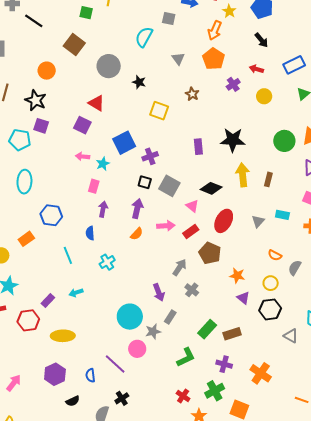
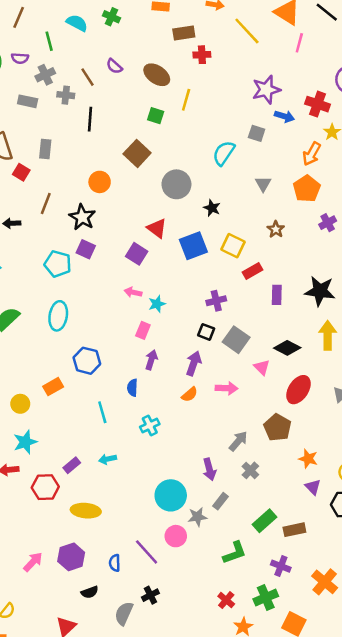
black line: (34, 21) -> (90, 119), turned 54
blue square: (124, 143) -> (193, 246), moved
red rectangle: (191, 231) -> (252, 271), moved
pink arrow: (14, 383) -> (33, 562), moved

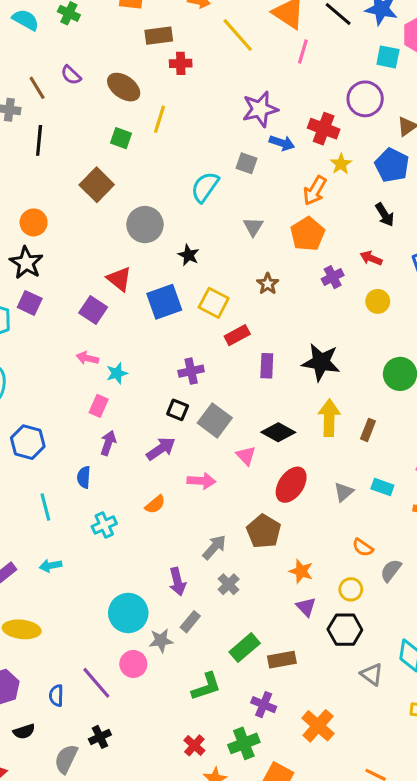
orange circle: (100, 182) -> (34, 222), moved
purple arrow: (194, 363) -> (161, 449), turned 35
orange semicircle: (190, 394) -> (155, 504), moved

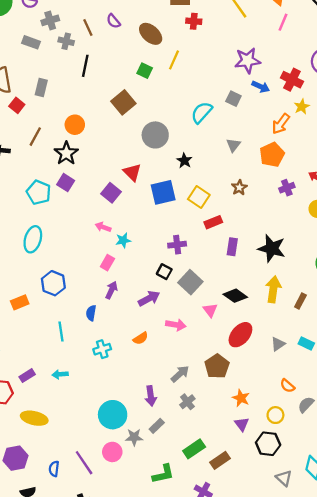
brown rectangle: (282, 660) -> (220, 460), turned -30

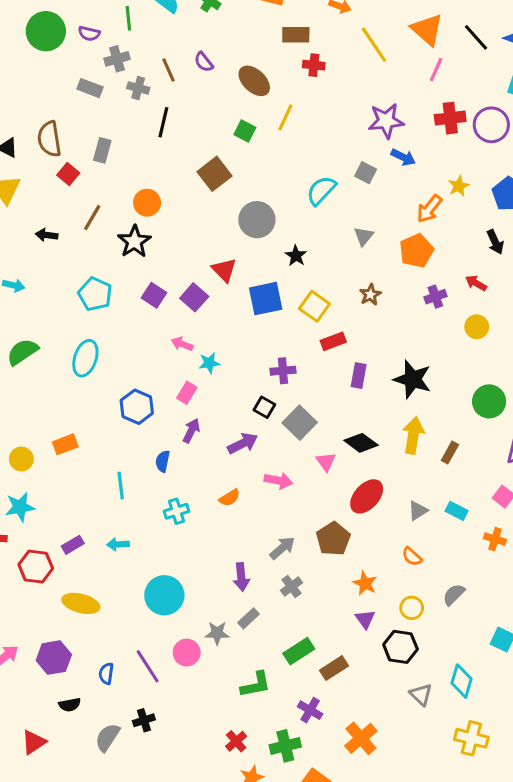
red cross: (292, 80) -> (450, 118), moved, turned -35
purple square: (66, 183) -> (154, 295), moved
blue hexagon: (53, 283) -> (137, 407), moved
orange semicircle: (287, 386) -> (412, 557), moved
cyan circle: (113, 415) -> (164, 595), moved

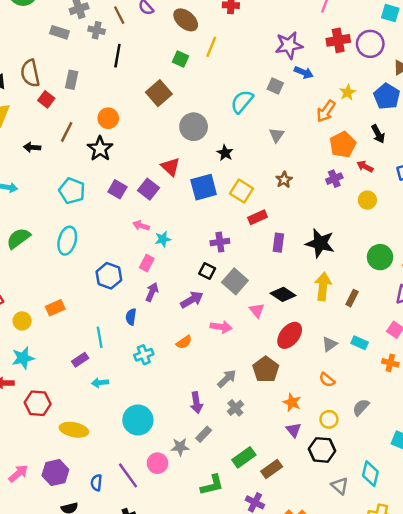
orange pentagon: (416, 251) -> (343, 145), moved
purple rectangle: (73, 545) -> (80, 360), moved

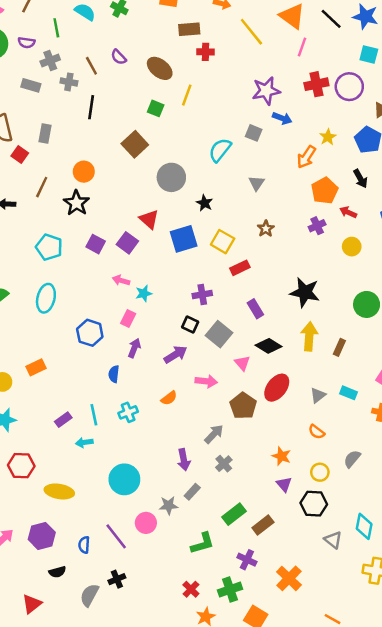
purple rectangle: (278, 243) -> (255, 309), moved, turned -36
cyan line: (100, 337) -> (94, 415), moved
brown pentagon: (266, 369) -> (243, 406), moved

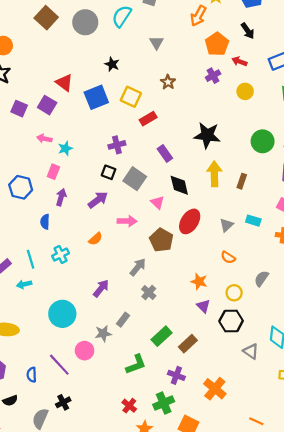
gray circle: (171, 177) -> (85, 22), moved
black diamond: (269, 346) -> (179, 185), turned 50
purple arrow: (184, 460) -> (101, 288), moved, turned -126

